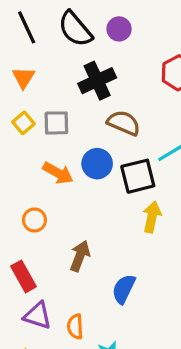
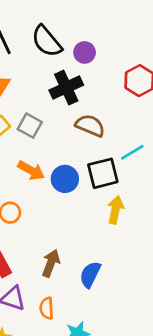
purple circle: (119, 29) -> (85, 52), moved
gray square: (56, 123) -> (30, 126), turned 30
blue circle: (97, 164) -> (65, 179), moved
brown arrow: (80, 256) -> (51, 263), moved

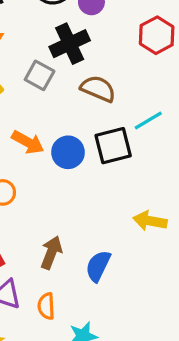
gray square: (30, 126) -> (40, 75), moved
yellow arrow: (115, 210) -> (150, 221), moved, turned -92

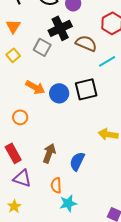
brown semicircle: (98, 89) -> (86, 43), moved
cyan line: (148, 121) -> (107, 61), moved
orange semicircle: (46, 306) -> (56, 185), moved

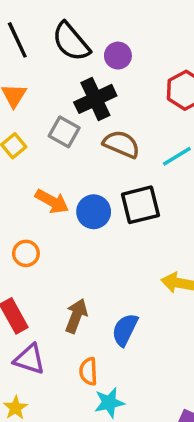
brown semicircle: (86, 43) -> (121, 144), moved

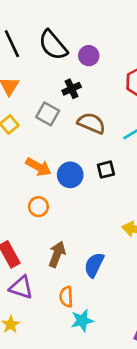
black cross: (95, 99) -> (72, 89), size x0.6
black square: (140, 205) -> (106, 170), size x0.6
orange circle: (26, 253) -> (38, 207), moved

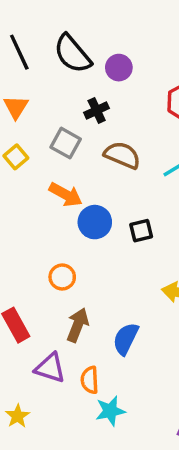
orange arrow: (38, 167) -> (66, 195), moved
black square: (106, 170) -> (141, 231), moved
orange circle: (38, 207) -> (62, 277), moved
purple triangle: (21, 287) -> (50, 368), moved

